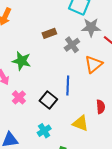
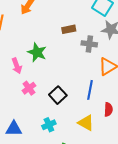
gray cross: (72, 45) -> (89, 44), turned 35
blue line: (68, 86) -> (90, 90), moved

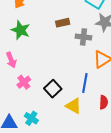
green star: (37, 52) -> (21, 30), moved
yellow triangle: (86, 123) -> (74, 106), moved
cyan cross: (49, 125) -> (31, 118), moved, turned -32

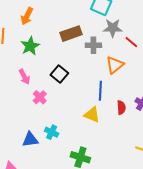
brown rectangle: (63, 23) -> (71, 34), size x1.5
green star: (21, 30) -> (30, 46), turned 30
black square: (53, 89) -> (59, 74), moved

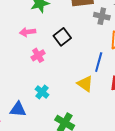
pink arrow: (24, 77) -> (28, 32), turned 98
blue triangle: (30, 140) -> (18, 109), moved

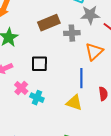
black square: (62, 37) -> (39, 64), turned -36
cyan cross: (42, 92) -> (37, 98), moved

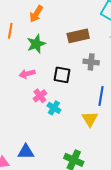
gray cross: (72, 33) -> (91, 62), moved
yellow triangle: (74, 103) -> (90, 119), turned 30

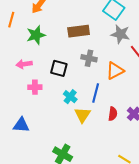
pink cross: (40, 96) -> (35, 87), turned 32
cyan cross: (54, 108) -> (70, 97), moved
blue triangle: (26, 152) -> (21, 125), moved

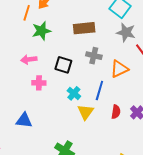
orange line: (11, 20) -> (27, 13), moved

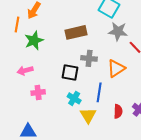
black square: (63, 65) -> (70, 72), moved

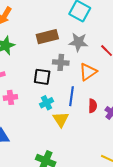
gray star: (118, 31) -> (78, 42), moved
cyan cross: (74, 98) -> (47, 103), turned 32
red semicircle: (118, 111) -> (93, 106), moved

